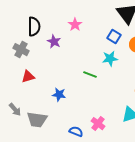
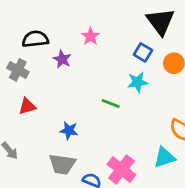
black semicircle: (34, 27) -> (35, 39), turned -96
gray trapezoid: (37, 120) -> (62, 164), moved
pink cross: (98, 124) -> (121, 170), size x1.5

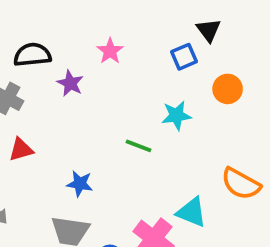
black triangle: (160, 22) -> (209, 30), size x0.6
blue square: (143, 52) -> (184, 57), moved, turned 36
cyan triangle: (164, 157) -> (192, 212), moved, turned 40

